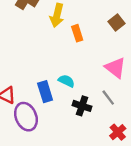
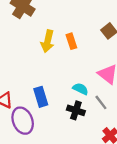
yellow arrow: (57, 15) -> (48, 41), moved
cyan semicircle: (66, 81) -> (80, 89), moved

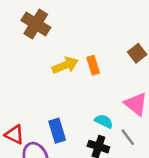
yellow arrow: (48, 41) -> (65, 65), turned -125

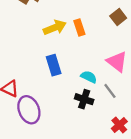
blue rectangle: (57, 131) -> (54, 65), moved

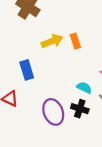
blue rectangle: (54, 65) -> (27, 70), moved
purple ellipse: (29, 110) -> (53, 112), moved

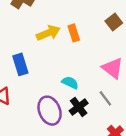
cyan semicircle: (84, 88) -> (70, 83), moved
black cross: (80, 109) -> (79, 107), turned 35

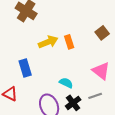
gray line: (105, 98) -> (95, 96), turned -72

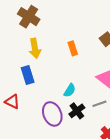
yellow arrow: (48, 42) -> (35, 48), moved, turned 102
cyan semicircle: (66, 83) -> (70, 90), turned 96

